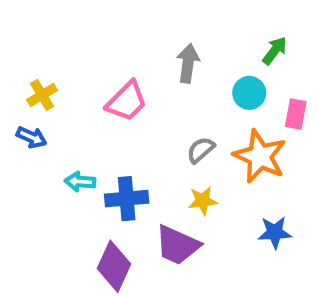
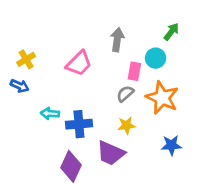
pink rectangle: (296, 114) -> (134, 71), moved

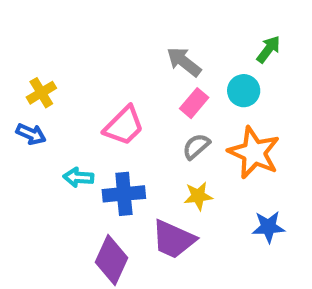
gray arrow: (117, 40) -> (184, 62), turned -60
pink trapezoid: (79, 63) -> (124, 126), moved
pink rectangle: (134, 71) -> (194, 103), moved, turned 30

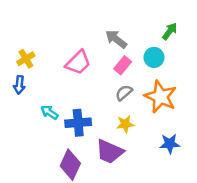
pink trapezoid: (124, 126) -> (78, 63), moved
blue arrow: (31, 134) -> (19, 85), turned 72
cyan arrow: (78, 177) -> (49, 112), turned 30

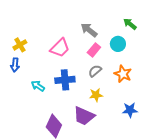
green arrow: (170, 31) -> (130, 24), turned -88
orange star: (161, 97) -> (123, 74), size x0.7
blue cross: (78, 123) -> (65, 80), moved

